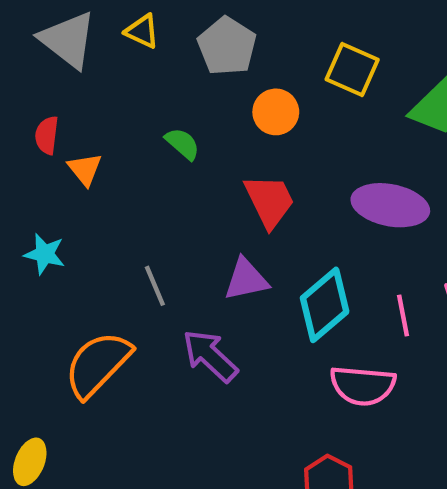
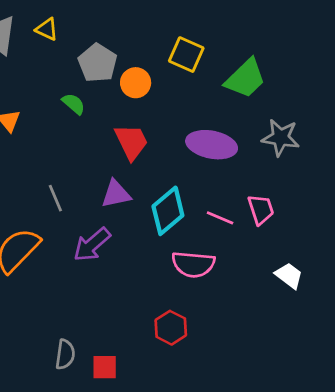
gray pentagon: (227, 46) -> (98, 63), moved
pink line: (403, 316) -> (220, 218), turned -56
purple arrow: (210, 356) -> (92, 245), turned -84

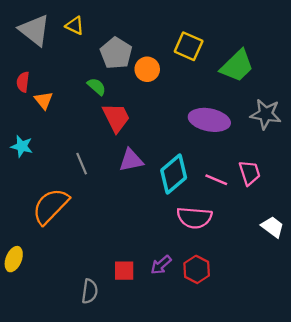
red trapezoid: (131, 142) -> (116, 118), moved
purple arrow: (92, 245) -> (161, 265), moved, size x0.7
red hexagon: (171, 328) -> (197, 269), moved
red square: (105, 367) -> (124, 271), moved

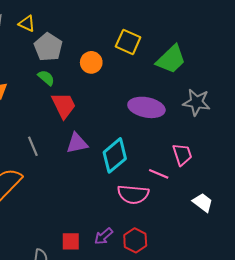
gray pentagon: (116, 53) -> (48, 47), moved
pink line: (216, 180) -> (159, 174), moved

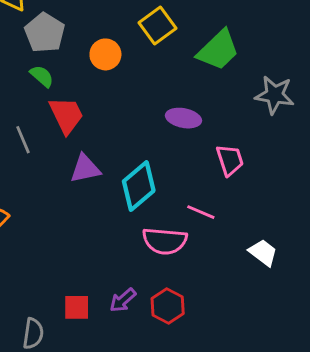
yellow square: (128, 42) -> (157, 26), turned 30
gray star: (197, 102) -> (275, 95), moved
purple ellipse: (146, 107) -> (184, 118), size x0.7
gray line: (33, 146) -> (23, 140), moved
pink trapezoid: (182, 154) -> (230, 160), moved

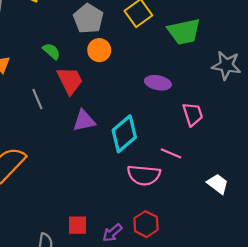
gray pentagon: (45, 33) -> (88, 19), moved
green trapezoid: (218, 50) -> (184, 32), turned 32
orange circle: (105, 54) -> (99, 50), moved
purple arrow: (123, 300) -> (112, 233), moved

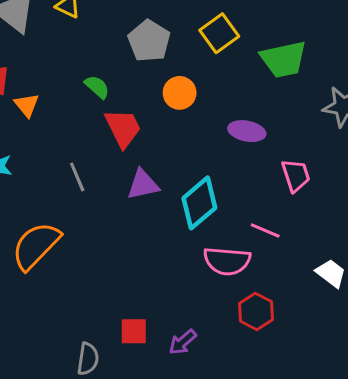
orange circle: (99, 50) -> (180, 93), moved
gray line: (37, 99) -> (77, 177), moved
red hexagon: (146, 224) -> (256, 311), moved

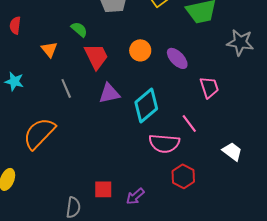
orange circle: (180, 93) -> (140, 50), moved
orange triangle: (27, 105) -> (49, 49), moved
purple ellipse: (247, 131) -> (177, 58), turned 35
pink line: (265, 230) -> (189, 123), turned 30

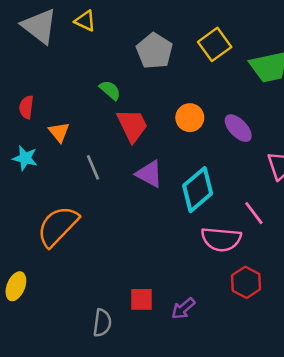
red semicircle: (15, 25) -> (26, 107), moved
orange triangle: (49, 49) -> (59, 132), moved
purple triangle: (109, 93) -> (149, 174), turned 40

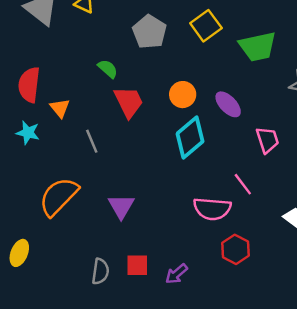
red semicircle: (26, 107) -> (29, 85), size x1.6
purple triangle: (149, 174) -> (121, 206), moved, turned 32
cyan diamond: (198, 190) -> (190, 138), moved
gray semicircle: (102, 323) -> (100, 271), moved

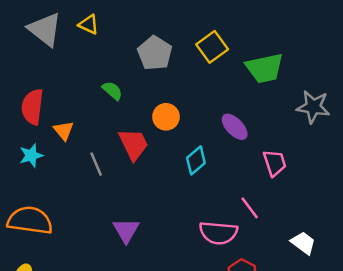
orange circle: (183, 95) -> (166, 117), moved
red trapezoid: (129, 102) -> (134, 144), moved
cyan star: (28, 133) -> (31, 155), turned -30
cyan diamond: (190, 138) -> (196, 160), size x0.7
orange semicircle: (59, 196) -> (30, 220), moved, turned 54

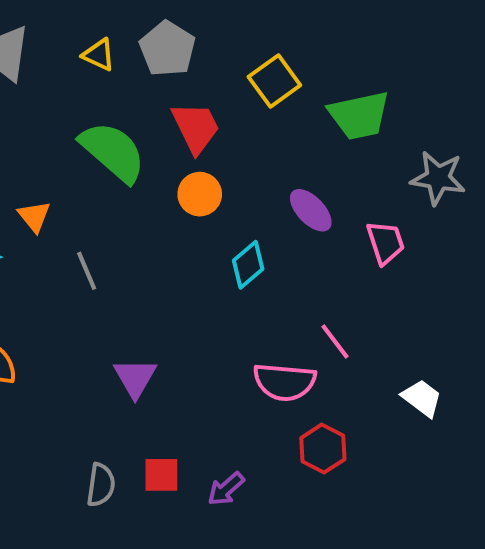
yellow triangle: (89, 24) -> (99, 55), moved
gray pentagon: (155, 53) -> (167, 49), moved
green semicircle: (112, 91) -> (113, 152), size x2.0
red trapezoid: (134, 144) -> (196, 127), moved
pink trapezoid: (275, 163) -> (385, 243), moved

